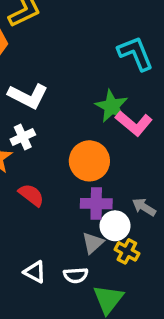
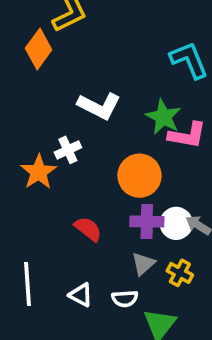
white L-shape: (28, 96) -> (99, 106), moved
pink L-shape: (134, 123) -> (187, 135), turned -30
red semicircle: (31, 195) -> (88, 229), moved
white circle: (115, 226) -> (176, 223), moved

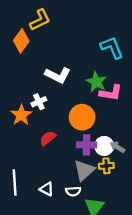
red semicircle: (88, 229) -> (48, 138), moved, turned -77
gray triangle: (143, 264) -> (84, 170), size x1.5
yellow cross: (180, 273) -> (106, 166), moved, turned -32

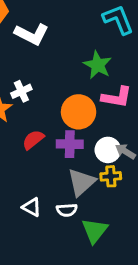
white L-shape: (58, 75) -> (32, 34), moved
pink L-shape: (111, 93) -> (117, 97), moved
purple cross: (86, 145) -> (70, 144), moved

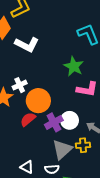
orange circle: (79, 112) -> (38, 101), moved
purple cross: (70, 144) -> (54, 122), turned -30
white circle: (108, 150) -> (70, 120), moved

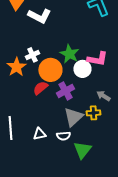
green star: (74, 66) -> (69, 54), moved
white circle: (70, 120) -> (82, 69), moved
white triangle: (27, 167) -> (39, 134), turned -40

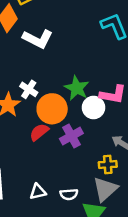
white cross: (32, 55) -> (29, 89), turned -32
gray triangle: (73, 117) -> (105, 189), moved

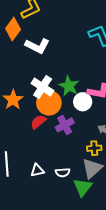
white cross: (29, 89) -> (43, 87), moved, size x1.5

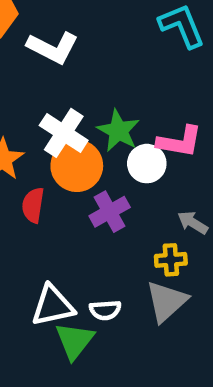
red semicircle: (38, 122) -> (33, 205), moved, turned -42
white triangle: (37, 170) -> (53, 306), size x1.5
green triangle: (83, 187) -> (75, 341), moved

